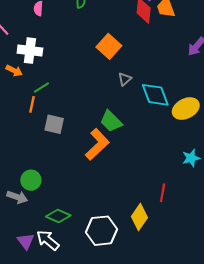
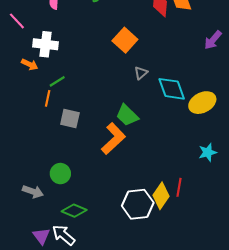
green circle: (31, 180) -> (60, 174), moved
yellow diamond: (139, 217) -> (161, 196), moved
white hexagon: (102, 231) -> (138, 204), moved

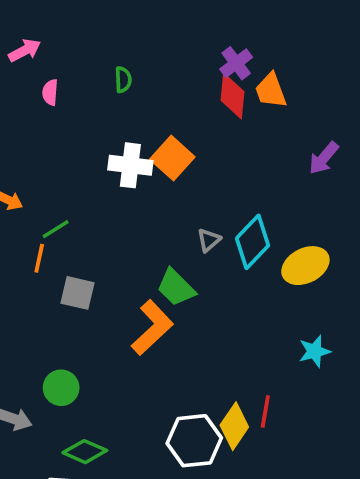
white cross: (46, 44) -> (130, 165), moved
gray triangle: (141, 73) -> (209, 240), moved
cyan diamond: (172, 89) -> (253, 242), turned 64

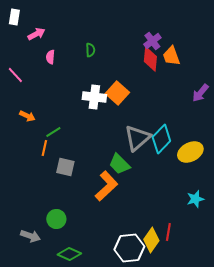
gray triangle: (209, 240) -> (137, 138), size x2.0

